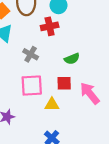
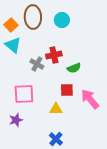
red cross: (50, 26) -> (54, 55), moved
pink square: (32, 86) -> (24, 94), moved

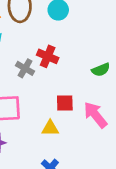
red cross: (54, 55) -> (48, 56), turned 35
green semicircle: (74, 68) -> (101, 70), moved

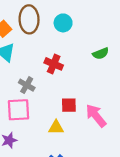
gray cross: (25, 68) -> (27, 85), moved
green semicircle: (101, 70) -> (101, 53), moved

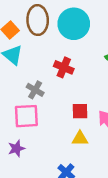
cyan circle: (63, 23) -> (74, 24), size x1.6
yellow triangle: (56, 127) -> (80, 139), moved

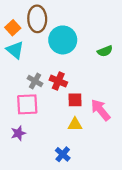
cyan circle: (74, 24) -> (63, 40), moved
red cross: (64, 67) -> (58, 81), moved

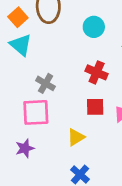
cyan circle: (63, 40) -> (94, 27), moved, size x0.6
red cross: (58, 81) -> (97, 72), moved
yellow triangle: (75, 124) -> (76, 137), moved, turned -32

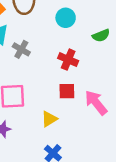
gray cross: (46, 83) -> (21, 49), moved

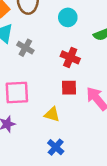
yellow triangle: (49, 119) -> (52, 114), turned 49

